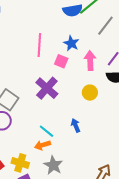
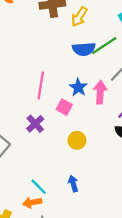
pink arrow: (90, 61) -> (100, 92), moved
purple cross: (47, 88) -> (35, 124), moved, size x0.7
yellow circle: (90, 93) -> (77, 140), moved

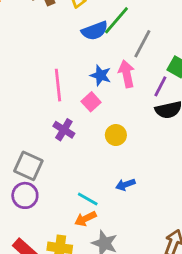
pink square: (64, 107) -> (91, 102), turned 35
blue arrow: (73, 184) -> (125, 185), turned -77

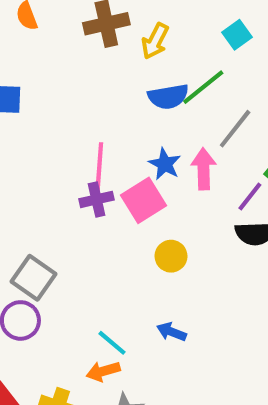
pink square: (91, 102) -> (144, 200), size x1.5
purple cross: (64, 130) -> (97, 199), moved, turned 35
blue arrow: (125, 185) -> (171, 332), turned 30

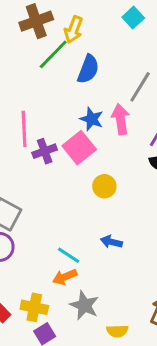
green line: (203, 87) -> (53, 54), moved
blue semicircle: (168, 97) -> (88, 69), turned -52
pink line: (99, 167) -> (24, 129), moved

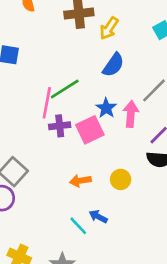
green line: (53, 54) -> (65, 89), moved
yellow circle: (104, 186) -> (121, 179), moved
cyan line: (69, 255) -> (78, 226), moved
orange arrow: (65, 277) -> (80, 181), moved

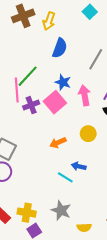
pink arrow: (131, 114) -> (84, 95), moved

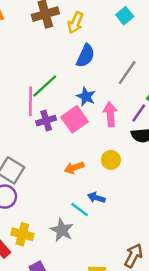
gray star: (61, 210) -> (62, 230), moved
yellow cross: (27, 213) -> (22, 234), moved

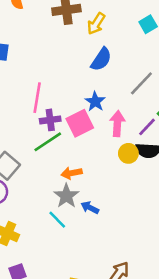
green line: (45, 86) -> (48, 142), moved
yellow circle: (111, 160) -> (128, 153), moved
cyan line: (80, 210) -> (57, 220), moved
gray star: (62, 230) -> (66, 196), moved

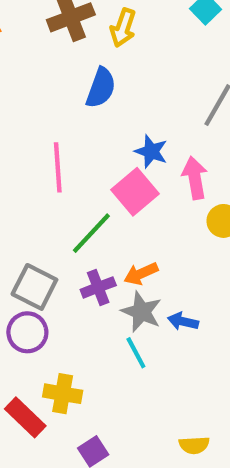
blue semicircle: (101, 59) -> (101, 88), moved
purple cross: (50, 120) -> (98, 287), moved
cyan line: (57, 220) -> (136, 353), turned 30

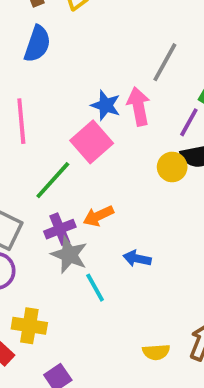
blue semicircle: (101, 88) -> (37, 44), moved
pink arrow: (195, 178) -> (138, 106), moved
gray star: (141, 312) -> (69, 255), moved
yellow semicircle: (194, 445) -> (156, 352), moved

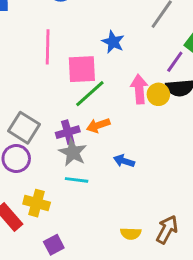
pink arrow: (138, 106) -> (139, 89), moved
pink square: (92, 142) -> (82, 69), moved, turned 32
green line: (53, 180) -> (90, 94), moved
cyan line: (95, 288) -> (77, 180), moved, turned -60

